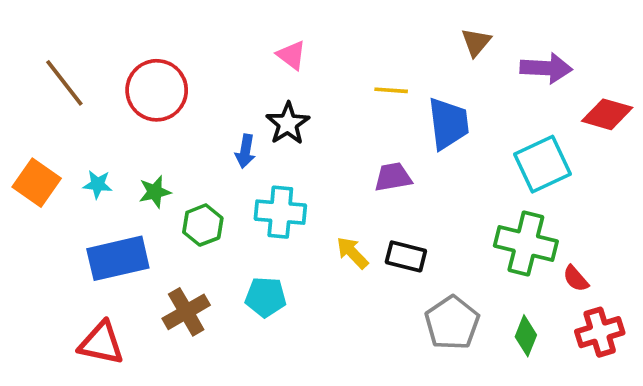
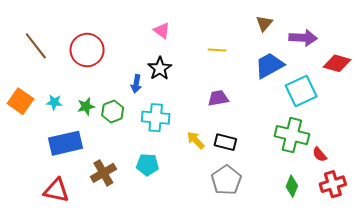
blue trapezoid: (448, 124) -> (269, 65), moved, turned -112
green hexagon: (203, 225) -> (113, 111), moved
gray pentagon: (452, 323) -> (226, 180), moved

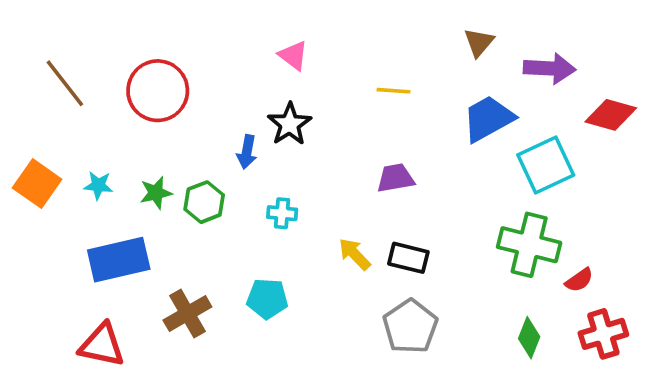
cyan cross: (156, 118) -> (282, 213), size x0.6
red semicircle: (320, 154) -> (579, 280), turned -84

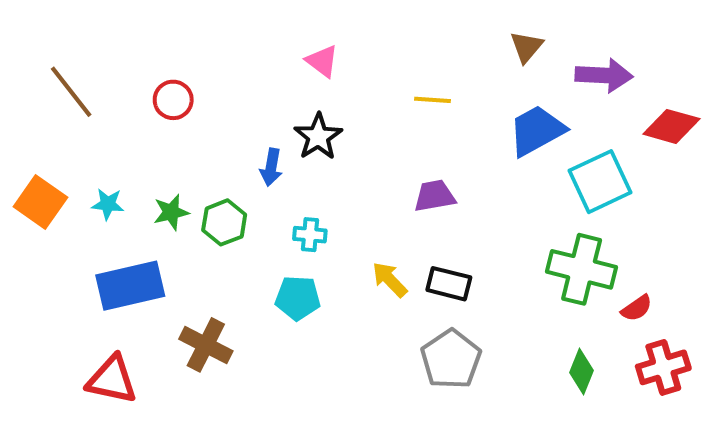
red circle: (158, 91) -> (173, 100), size x0.6
cyan pentagon: (267, 299) -> (298, 298), moved
brown cross: (187, 314) -> (206, 345), turned -33

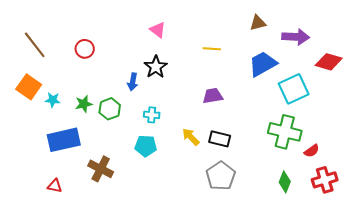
brown triangle: (526, 47) -> (258, 23), turned 36
orange square: (40, 202) -> (29, 87), moved
red triangle: (112, 380) -> (55, 186), size x0.6

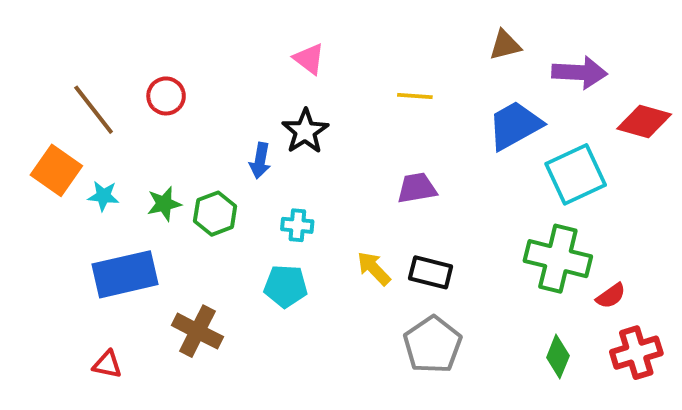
brown line: (35, 45) -> (94, 110), moved

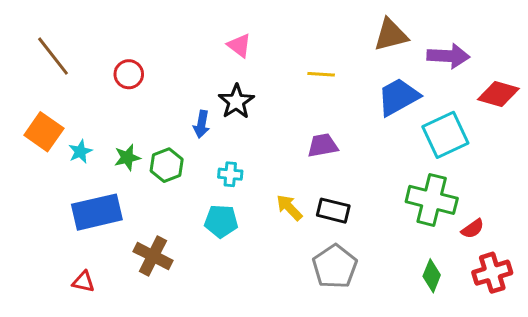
brown triangle: (505, 45) -> (391, 35), size x1.4
brown line: (94, 110) -> (53, 56), moved
cyan star: (103, 196) -> (80, 151), turned -30

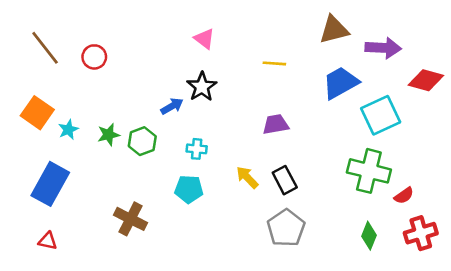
red circle: (129, 74) -> (94, 57), moved
blue arrow: (201, 124) -> (172, 106), turned -130
black rectangle: (333, 211) -> (285, 180), turned 48
blue rectangle: (97, 212) -> (50, 184), moved, turned -48
red triangle: (83, 282) -> (48, 241), moved

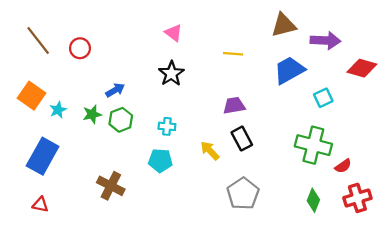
blue arrow: (172, 106) -> (115, 90), moved
cyan square: (381, 115) -> (323, 98), size x0.6
black rectangle: (285, 180) -> (242, 139), moved

